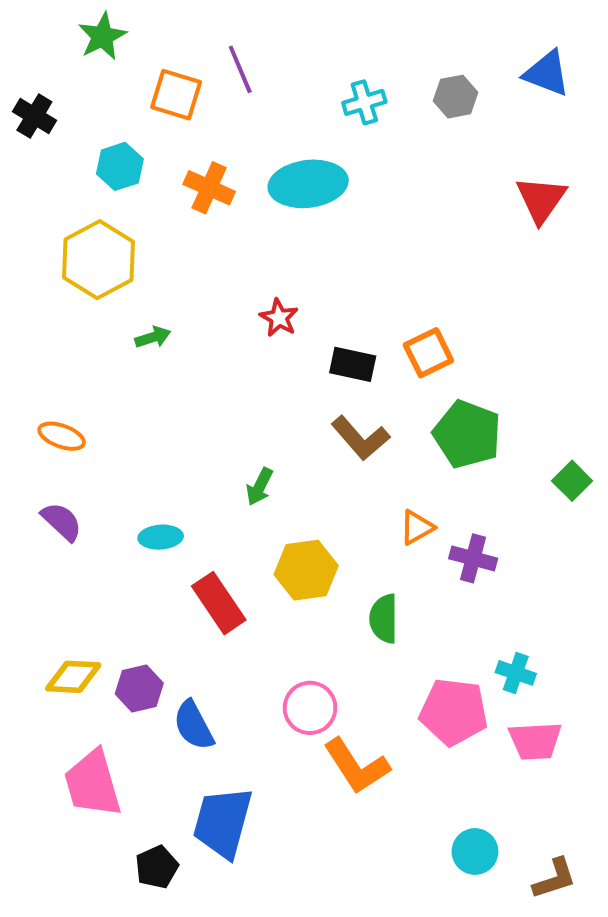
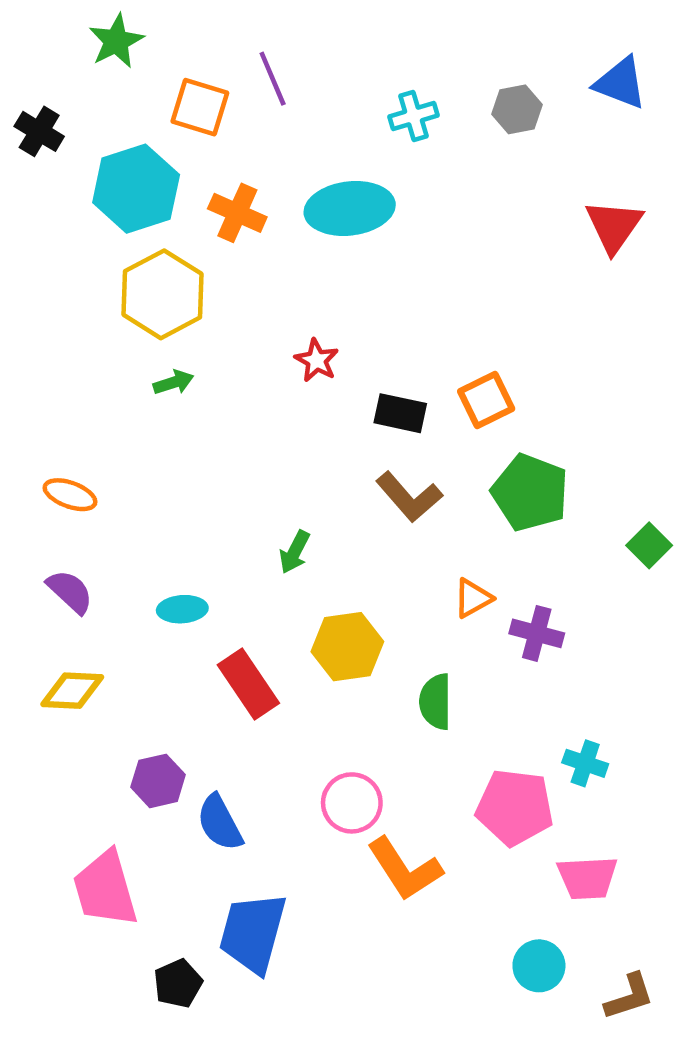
cyan hexagon: (120, 166) -> (136, 189), size x1.6
yellow hexagon: (98, 260) -> (162, 294), moved
yellow diamond: (73, 677) -> (72, 691), moved
pink trapezoid: (535, 741) -> (587, 878), moved

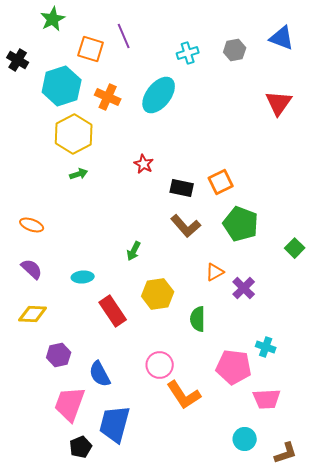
cyan ellipse: (350, 208) -> (159, 95), turned -45
purple cross: (537, 633) -> (244, 288), turned 30
purple hexagon: (158, 781) -> (59, 355), moved
pink trapezoid: (105, 889) -> (70, 404), moved, turned 36

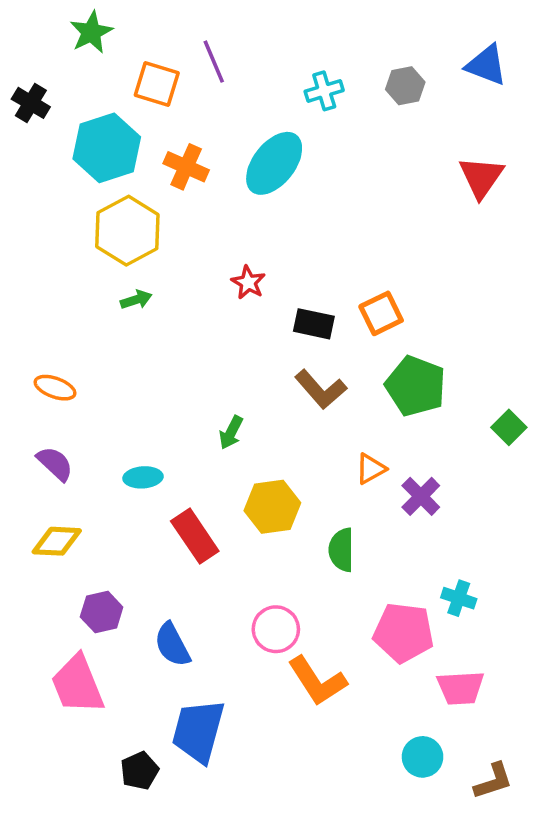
pink trapezoid: (70, 404) -> (77, 684), moved, turned -42

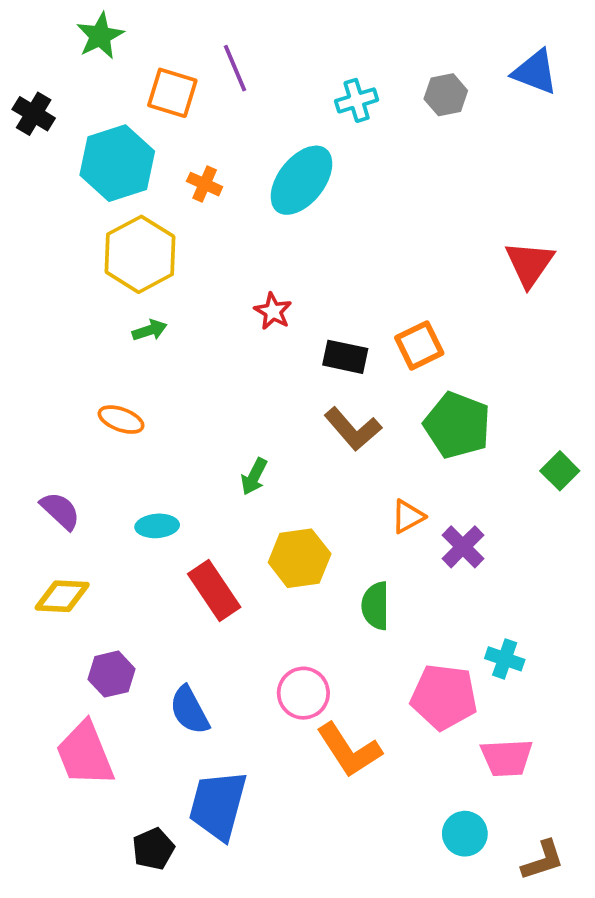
orange cross: (186, 167) -> (205, 184), size x0.7
red triangle: (481, 177) -> (529, 264), moved
orange ellipse: (55, 388) -> (121, 420), moved

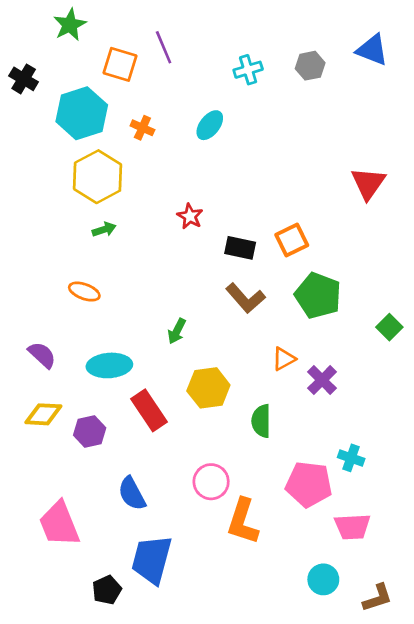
cyan ellipse: (301, 180) -> (210, 125), size x0.6
cyan ellipse: (157, 526) -> (109, 365), size x1.5
purple hexagon: (112, 674) -> (90, 432), moved
orange L-shape: (349, 750) -> (243, 521), turned 51

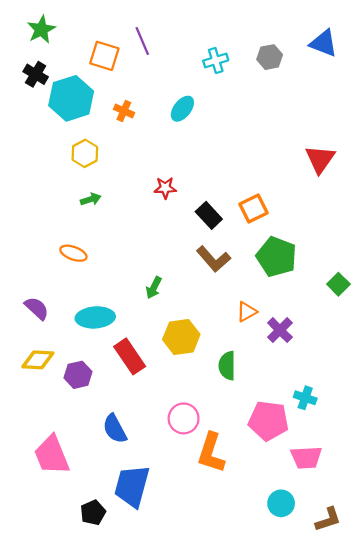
green star: (70, 25) -> (41, 30), moved
black cross: (24, 79) -> (36, 74), moved
yellow hexagon: (98, 177) -> (85, 153), size x0.6
red star: (190, 216) -> (165, 188), turned -30
black rectangle: (240, 248) -> (209, 215), turned 35

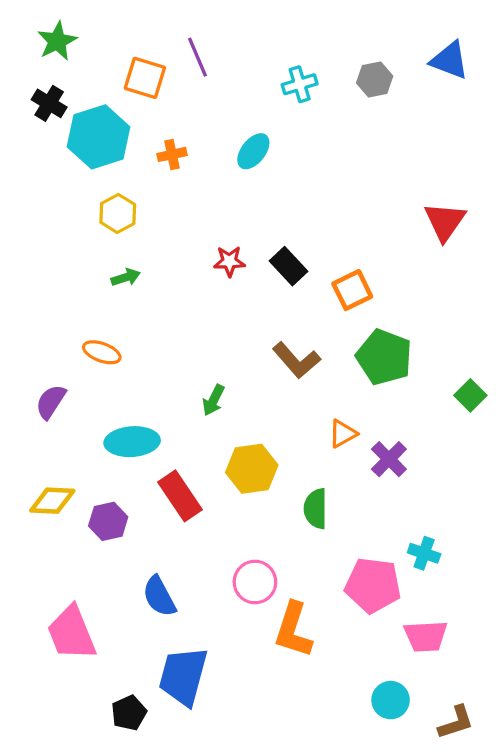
orange cross: (124, 111) -> (172, 154), turned -36
black rectangle: (209, 215) -> (288, 266), moved
purple semicircle: (37, 308) -> (51, 402), moved, turned -100

